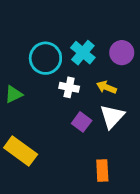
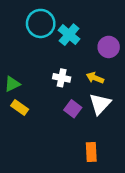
cyan cross: (83, 53) -> (69, 35), moved
cyan circle: (45, 58) -> (41, 23), moved
yellow rectangle: (21, 151) -> (20, 108), moved, size x0.6

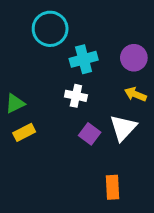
cyan cross: (69, 35) -> (84, 59), moved, turned 35
yellow arrow: (95, 78) -> (135, 94), moved
yellow rectangle: (20, 108) -> (24, 132), turned -63

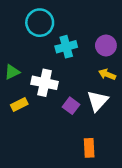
white cross: (76, 96) -> (45, 83), moved, size x1.5
green triangle: (15, 103) -> (12, 72), moved

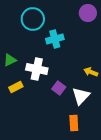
purple circle: (106, 45) -> (88, 13), moved
yellow arrow: (107, 74) -> (91, 72), moved
white triangle: (97, 101) -> (81, 96), moved

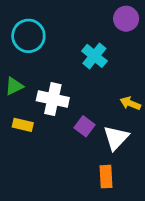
cyan circle: (33, 19) -> (28, 36), moved
cyan cross: (55, 39) -> (94, 56), moved, turned -36
yellow rectangle: (16, 87) -> (23, 125), turned 40

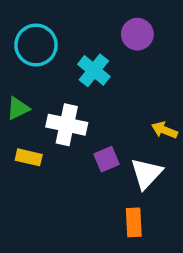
purple circle: (126, 19) -> (137, 34), moved
cyan cross: (94, 56) -> (94, 70), moved
purple square: (84, 126) -> (107, 159), turned 30

